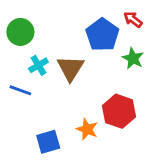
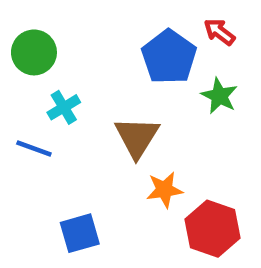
brown triangle: (70, 68) -> (137, 137), moved
red hexagon: (119, 111) -> (212, 229), moved
orange star: (87, 129) -> (164, 190), moved, turned -30

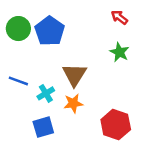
blue pentagon: (169, 57) -> (50, 31), moved
cyan cross: (64, 107) -> (46, 93), moved
orange star: (164, 190) -> (73, 103), moved

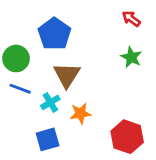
green circle: (18, 29) -> (16, 59), moved
brown triangle: (75, 75) -> (67, 75), moved

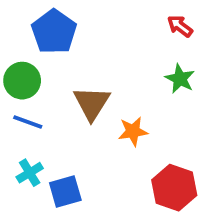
blue pentagon: (54, 34) -> (54, 32), moved
cyan cross: (50, 102) -> (30, 173), moved
orange star: (80, 113) -> (133, 131), moved

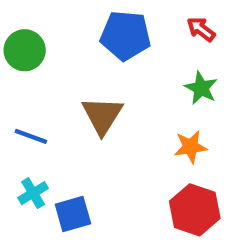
blue pentagon: (54, 32) -> (125, 36), moved, turned -30
green circle: (22, 81) -> (25, 50), moved
orange star: (133, 131) -> (191, 147), moved

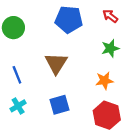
green star: (201, 88) -> (110, 48), turned 30
blue line: (31, 136) -> (17, 75), turned 48
blue square: (73, 214) -> (60, 105), moved

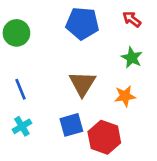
green star: (110, 48) -> (132, 58), turned -30
brown triangle: (56, 63) -> (82, 84), moved
red hexagon: (107, 115) -> (104, 137), moved

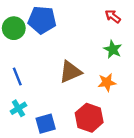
blue pentagon: (82, 23) -> (42, 20), moved
brown triangle: (82, 84) -> (70, 72), turned 35
blue square: (71, 125) -> (46, 124), moved

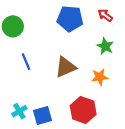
blue pentagon: (42, 20) -> (70, 19), moved
blue line: (17, 76) -> (26, 62), moved
cyan cross: (18, 108) -> (19, 111), moved

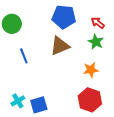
red arrow: (105, 15) -> (98, 23), moved
brown triangle: (66, 67) -> (60, 46), moved
red hexagon: (83, 110) -> (90, 100), moved

